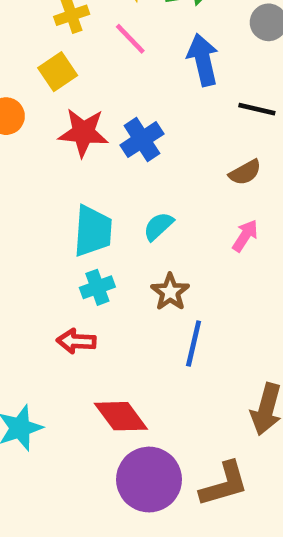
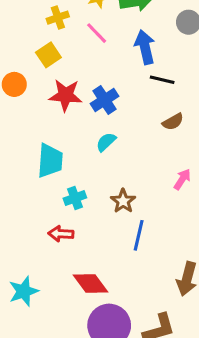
black line: (257, 109) -> (162, 80), moved
cyan semicircle: (158, 226) -> (106, 142), moved
cyan trapezoid: (93, 231) -> (50, 161), moved
pink arrow: (245, 236) -> (182, 179), moved

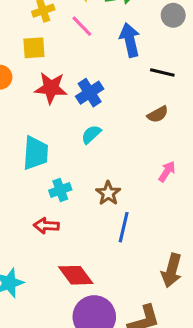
yellow square: (48, 55) -> (34, 48), turned 30
black line: (162, 80) -> (162, 73), moved

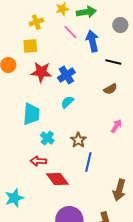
pink line: (82, 26) -> (70, 32), moved
cyan cross: (60, 190) -> (47, 138), turned -32
red diamond: (76, 275) -> (57, 179), moved

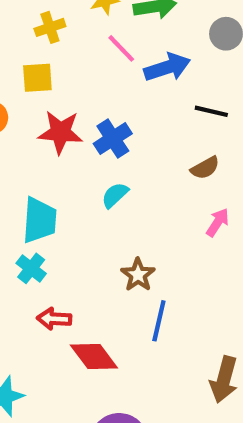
blue arrow: (92, 41) -> (167, 67), turned 85
pink arrow: (116, 126) -> (218, 222), moved
cyan cross: (47, 138) -> (31, 268), moved

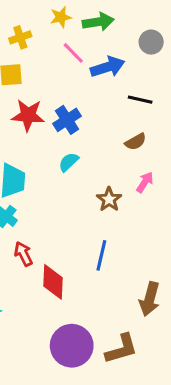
brown star: (138, 275) -> (109, 199), moved
red arrow: (54, 319) -> (23, 254), turned 60
red diamond: (94, 356) -> (53, 282), turned 39

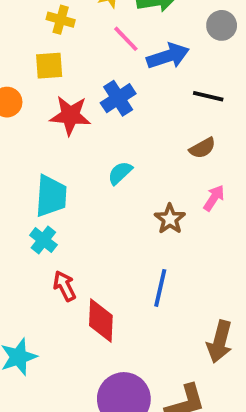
yellow cross: (20, 37) -> (61, 20), turned 35
blue cross: (67, 120) -> (118, 98), moved

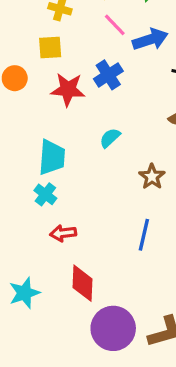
red arrow: (64, 286) -> (63, 233), turned -70
red diamond: (101, 320) -> (82, 283), moved

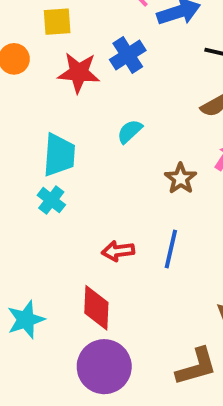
red arrow: (63, 233) -> (118, 251), moved
purple circle: (113, 328) -> (104, 367), moved

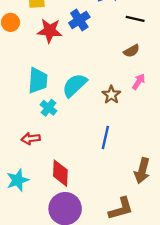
cyan semicircle: (130, 131) -> (75, 85), moved, size x1.6
cyan cross: (51, 200) -> (48, 108), moved
red arrow: (118, 251) -> (31, 139), moved

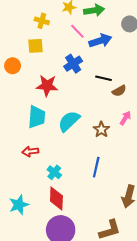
black line: (135, 19) -> (103, 78), moved
red star: (50, 31) -> (47, 86), moved
cyan cross: (48, 108) -> (54, 172), moved
red arrow: (31, 139) -> (30, 151), moved

